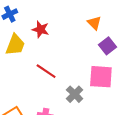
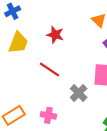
red star: (41, 29) -> (55, 35), moved

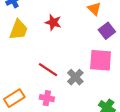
red line: (50, 69) -> (48, 70), moved

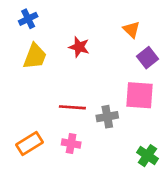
red line: (48, 70) -> (72, 107), turned -30
gray cross: (75, 77) -> (107, 117), turned 35

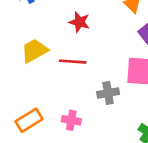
yellow trapezoid: (35, 56) -> (34, 51), moved, turned -140
red line: (72, 107) -> (73, 62), moved

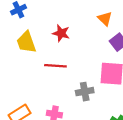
yellow trapezoid: (34, 51) -> (26, 42), moved, turned -80

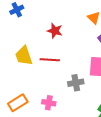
yellow trapezoid: (26, 42) -> (24, 56), moved

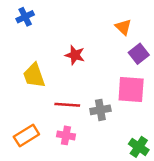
red star: (55, 31) -> (75, 55), moved
red line: (50, 60) -> (67, 105), moved

